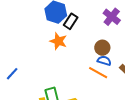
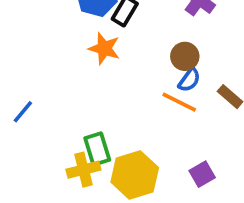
blue semicircle: (104, 61) -> (189, 80), turned 112

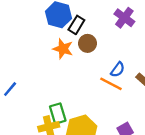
brown circle: (185, 56) -> (87, 43), moved

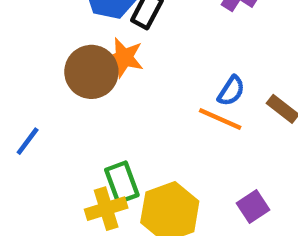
brown circle: (87, 43) -> (91, 72), moved, size x1.5

